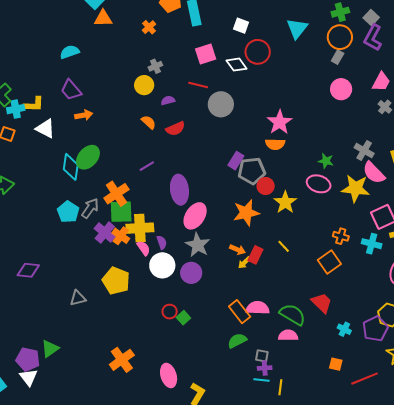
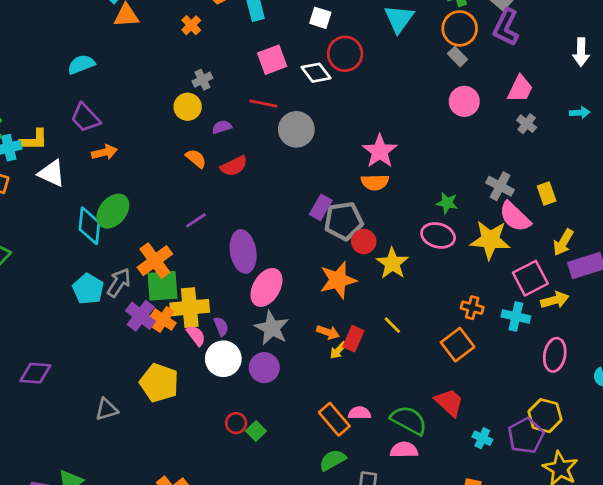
gray rectangle: (338, 57) -> (458, 57), turned -72
pink semicircle: (258, 308) -> (359, 413), size x0.7

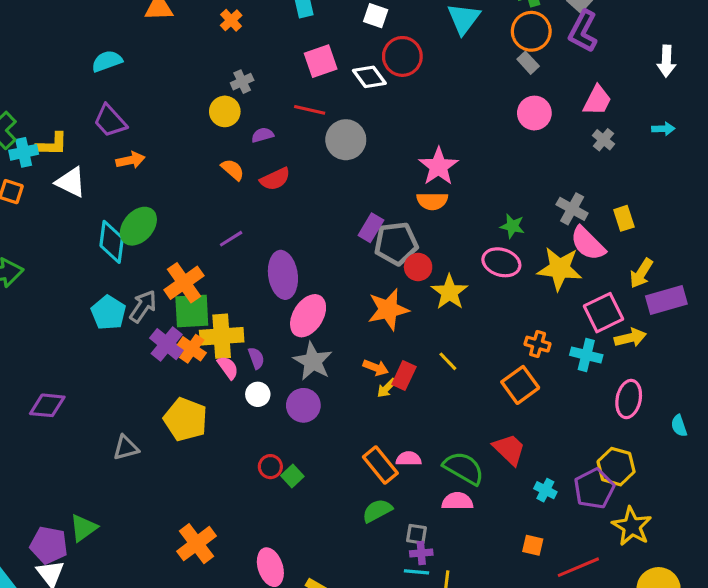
white circle: (223, 359) -> (258, 394), size x0.6

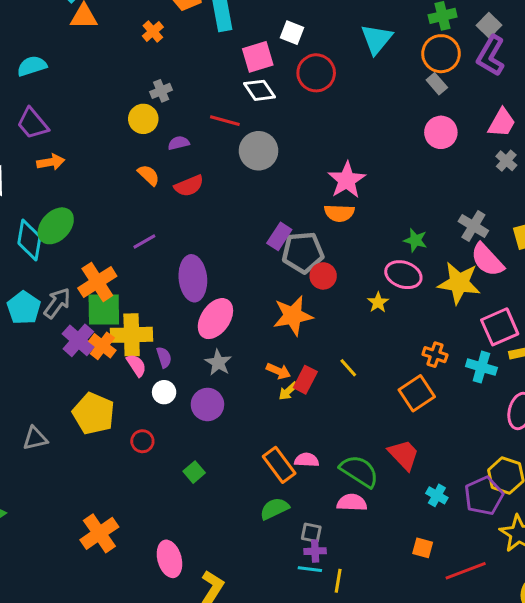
pink square: (321, 61) -> (258, 57), moved
white diamond: (369, 77) -> (259, 90), moved
yellow star: (450, 292) -> (378, 302), moved, size x0.6
gray star: (313, 361) -> (218, 363), size x0.7
red circle: (270, 467) -> (142, 441), moved

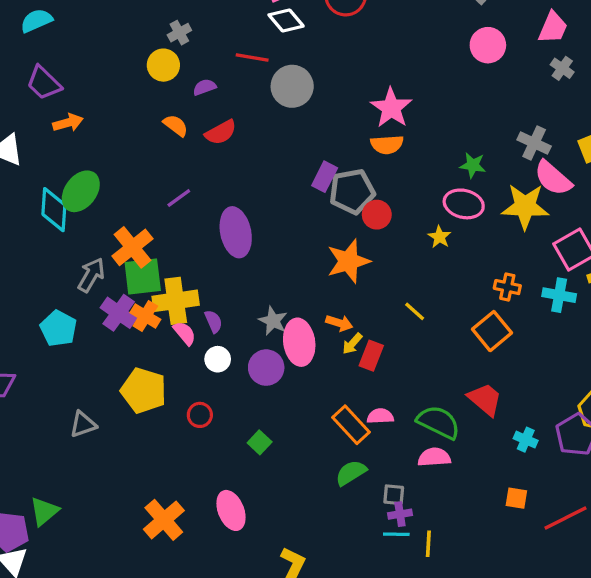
cyan pentagon: (24, 308) -> (58, 328), moved
pink ellipse: (215, 319) -> (299, 342), moved, turned -36
red rectangle: (305, 380) -> (371, 356), moved
pink ellipse: (169, 559) -> (231, 510), moved

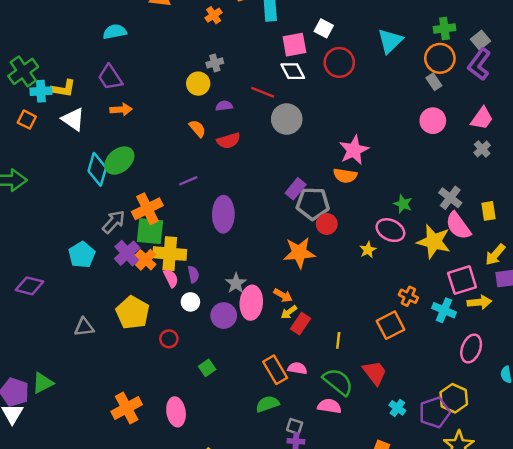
yellow line: (415, 311) -> (338, 340), moved, turned 42

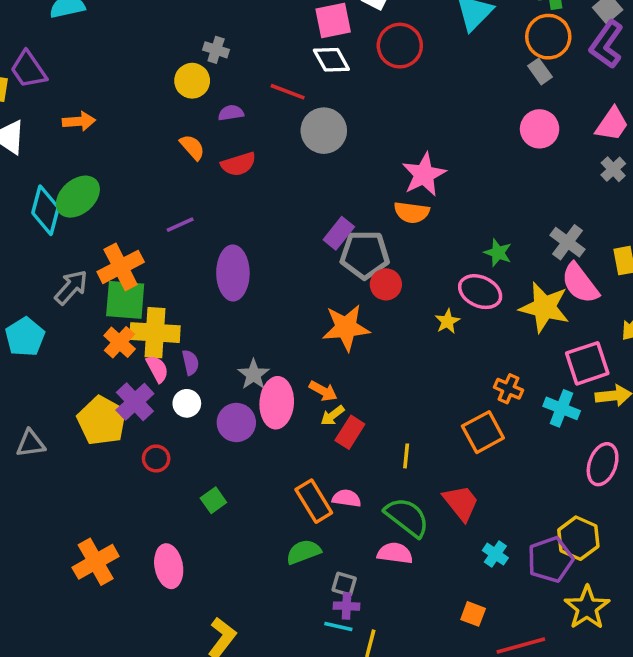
gray cross: (215, 63) -> (216, 50), turned 35
purple trapezoid: (110, 77) -> (28, 70), moved
purple cross: (127, 253) -> (135, 402), moved

